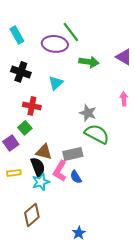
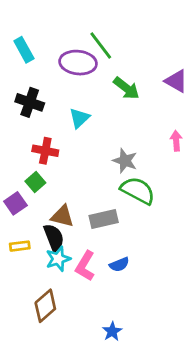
green arrow: (89, 62) -> (126, 88), turned 30
pink L-shape: (60, 171) -> (85, 266), moved
blue semicircle: (76, 177) -> (119, 265), moved, turned -80

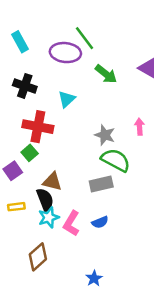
pink arrow: (176, 141) -> (139, 127), moved
red cross: (45, 151) -> (38, 127), size x1.4
gray rectangle: (104, 219) -> (101, 184), moved

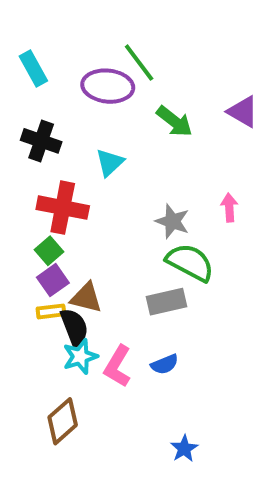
purple square: (13, 171) -> (53, 280), moved
yellow rectangle: (16, 207) -> (51, 311), moved
blue star: (94, 278) -> (184, 449), moved

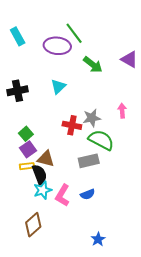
black cross: (41, 141) -> (18, 91), moved, turned -30
red cross: (63, 208) -> (72, 125), moved, size x0.7
gray star: (172, 221) -> (92, 118), turned -30

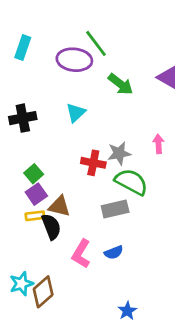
cyan rectangle: (18, 36) -> (23, 47), turned 48
cyan star: (43, 190) -> (21, 284), moved

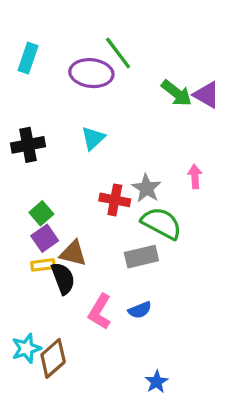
green arrow: (120, 84) -> (177, 93), moved
gray star: (119, 153) -> (146, 188), turned -30

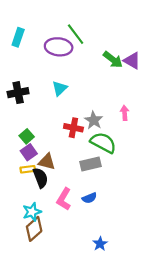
cyan star: (26, 348) -> (32, 212), moved

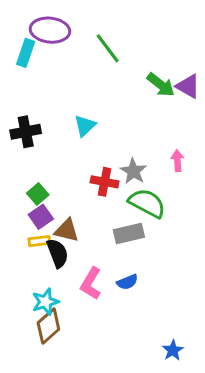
purple ellipse: (59, 47) -> (50, 30), moved
blue star: (100, 244) -> (173, 350), moved

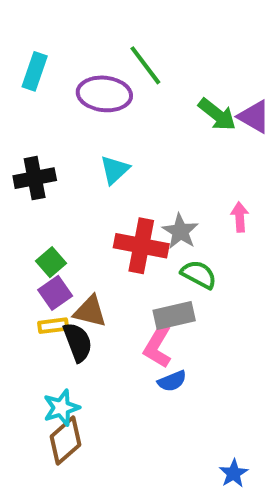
purple ellipse: (50, 30) -> (104, 94), moved
red cross: (105, 182) -> (141, 246), size x1.4
green semicircle: (147, 203) -> (199, 274), size x0.7
pink L-shape: (91, 284) -> (158, 346), moved

